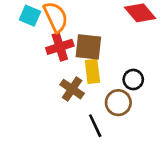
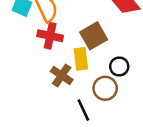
red cross: (60, 47) -> (50, 36), turned 30
brown square: (88, 47) -> (94, 36), moved, turned -36

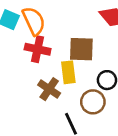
brown square: (94, 36) -> (81, 49), turned 32

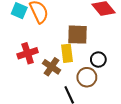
red cross: (38, 49) -> (28, 53), moved, turned -30

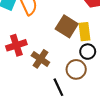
brown square: (77, 35) -> (67, 26), turned 30
yellow rectangle: (67, 53) -> (85, 32), moved

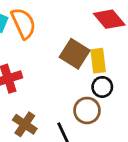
brown cross: (40, 59) -> (25, 124), moved

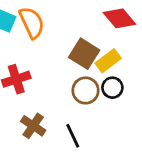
yellow rectangle: (98, 61) -> (108, 61), turned 60
brown circle: (87, 110) -> (86, 90), moved

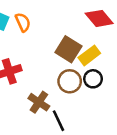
orange semicircle: (32, 23) -> (23, 22), size x0.7
brown cross: (33, 126) -> (39, 102), moved

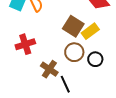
black circle: (93, 79) -> (95, 59), moved

